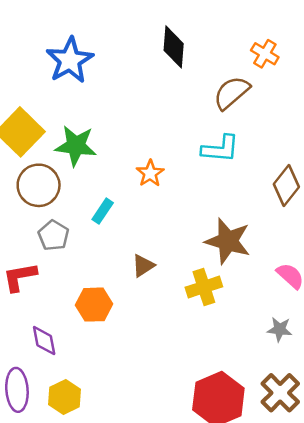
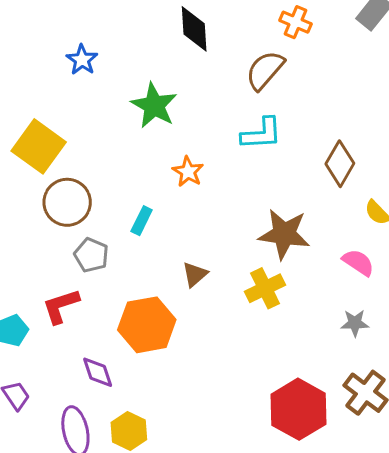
blue star: (70, 60) -> (82, 60), size x0.6
green star: (76, 146) -> (154, 106), moved, turned 30
orange hexagon: (94, 305) -> (147, 325), size x1.4

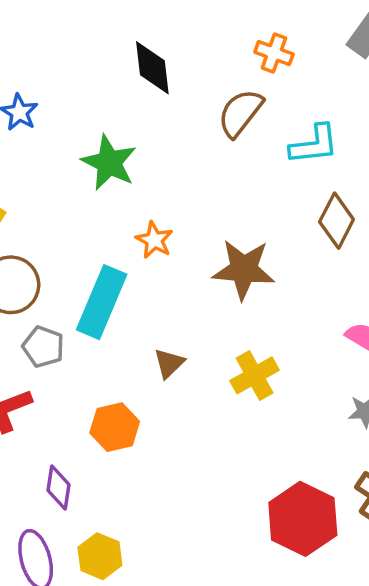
cyan L-shape: (261, 134) -> (314, 144), moved
cyan rectangle: (142, 221) -> (102, 302), size x2.0
brown star: (284, 234) -> (244, 269), moved
orange hexagon: (147, 325) -> (115, 427), size x0.7
purple diamond: (98, 372) -> (58, 487), turned 30

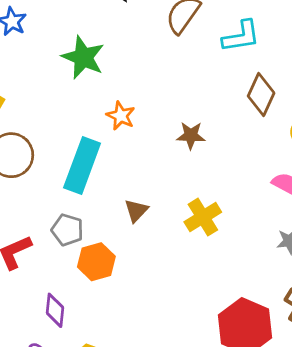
brown star: (244, 269) -> (191, 135), size x0.6
gray pentagon: (43, 347) -> (67, 230), moved

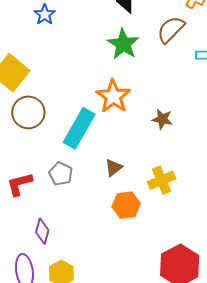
green star: (83, 57) -> (123, 44), moved
orange star: (121, 116) -> (113, 96), size x1.6
orange hexagon: (96, 262) -> (126, 205), moved

